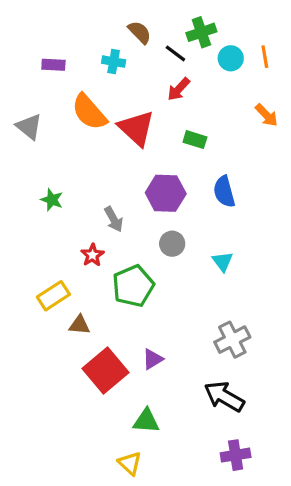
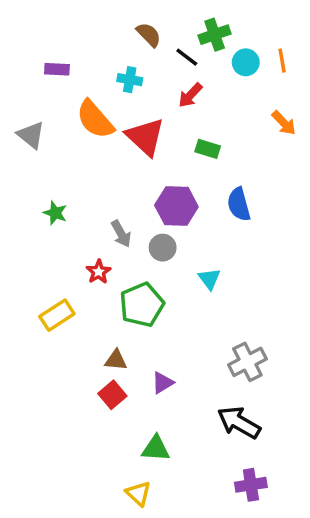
cyan cross: (114, 62) -> (130, 80), moved
gray circle: (172, 244) -> (163, 248), moved
cyan triangle: (223, 262) -> (209, 279), moved
brown triangle: (79, 325) -> (116, 360), moved
red square: (105, 371) -> (112, 395), size x0.6

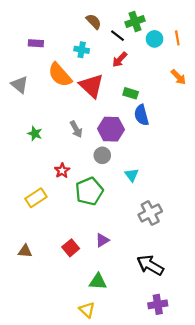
blue semicircle: (239, 204) -> (141, 115), moved
gray arrow: (121, 234) -> (76, 129), moved
brown triangle: (116, 360) -> (25, 251), moved
gray cross: (247, 362) -> (150, 213), moved

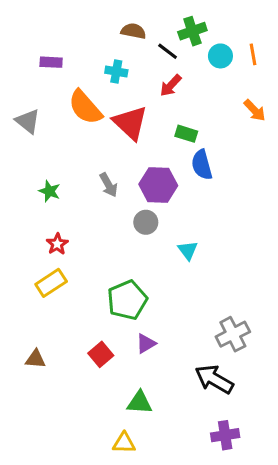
brown semicircle: (94, 22) -> (133, 31), turned -35
red star: (62, 171) -> (57, 244), moved
green pentagon: (89, 191) -> (127, 300), moved
gray cross: (150, 213) -> (233, 334), moved
yellow triangle: (87, 310) -> (124, 443), turned -42

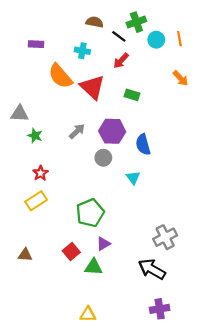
gray triangle: (28, 121) -> (20, 114), moved, turned -36
blue semicircle: (202, 165) -> (143, 144), moved
gray arrow: (109, 185) -> (77, 131), turned -105
green triangle: (140, 403) -> (93, 267), moved

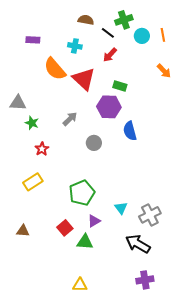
purple hexagon: (112, 131) -> (109, 107), moved
red star: (40, 173) -> (42, 149), moved
cyan triangle: (133, 178) -> (121, 208), moved

